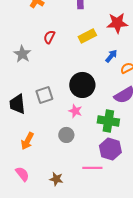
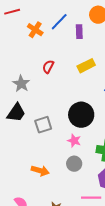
black trapezoid: (17, 104) -> (16, 113), moved, turned -140
gray circle: (66, 135) -> (74, 164), moved
orange arrow: (27, 141) -> (40, 171), moved, turned -102

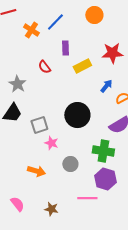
purple rectangle: (79, 32) -> (65, 48), moved
red semicircle: (48, 67) -> (44, 67), turned -64
pink star: (74, 141) -> (51, 143), moved

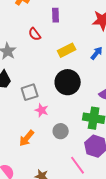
yellow rectangle: (82, 66) -> (67, 50), moved
orange arrow: (36, 171) -> (27, 138), turned 114
pink line: (87, 198) -> (78, 165), turned 54

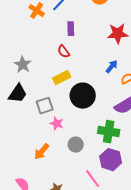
red semicircle: (35, 34) -> (64, 52), moved
yellow rectangle: (67, 50) -> (62, 78), moved

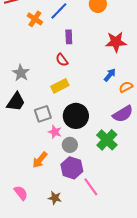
black circle: (83, 96) -> (76, 116), moved
green cross: (109, 132) -> (107, 140), turned 35
gray circle: (76, 145) -> (70, 145), moved
purple hexagon: (111, 160) -> (72, 168), moved

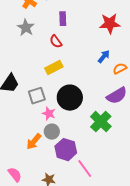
gray star: (21, 73) -> (26, 28), moved
gray circle: (70, 145) -> (52, 132), moved

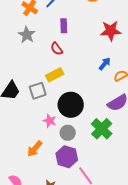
gray square: (37, 96) -> (38, 91), moved
gray circle: (52, 132) -> (68, 133), moved

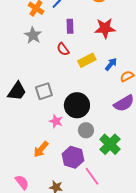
red star: (111, 31) -> (105, 28), moved
yellow rectangle: (55, 75) -> (87, 60), moved
green cross: (102, 129) -> (110, 144), moved
gray circle: (68, 133) -> (86, 130), moved

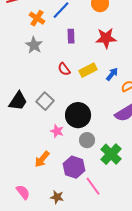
red semicircle: (63, 49) -> (64, 69), moved
gray square: (44, 91) -> (45, 101), turned -30

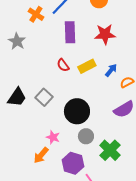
purple rectangle: (71, 36) -> (70, 32), size x1.5
gray star: (34, 45) -> (17, 41), moved
pink star: (57, 131) -> (53, 137), moved

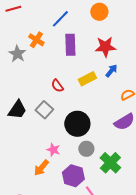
orange cross: (36, 14) -> (36, 40), moved
red semicircle: (63, 65) -> (57, 86), moved
blue arrow: (111, 70) -> (111, 71), moved

